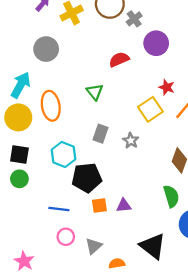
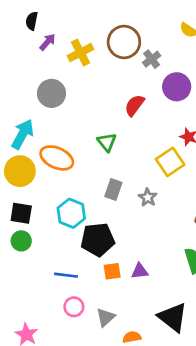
red semicircle: (119, 59) -> (134, 105), turned -30
orange ellipse: (51, 106) -> (57, 158), turned -56

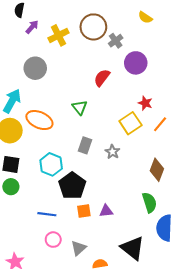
black pentagon: (98, 240) -> (72, 186), turned -30

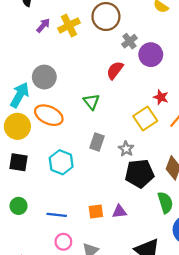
purple arrow: (32, 27) -> (43, 25), moved
gray cross: (116, 41) -> (129, 41), moved
gray circle: (35, 68) -> (44, 77), moved
black pentagon: (72, 186) -> (140, 173), moved, turned 30
green circle: (11, 187) -> (19, 206), moved

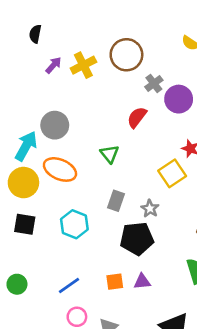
black pentagon: (140, 173) -> (137, 239), moved
green circle: (19, 206) -> (17, 284), moved
blue line: (57, 215) -> (69, 286), turned -42

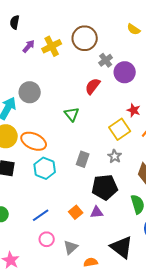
orange ellipse: (60, 169) -> (34, 141), moved
gray rectangle: (116, 201) -> (83, 159), moved
gray star: (150, 209) -> (115, 156), moved
black pentagon: (137, 239) -> (105, 187), moved
orange square: (115, 282) -> (76, 212), turned -32

